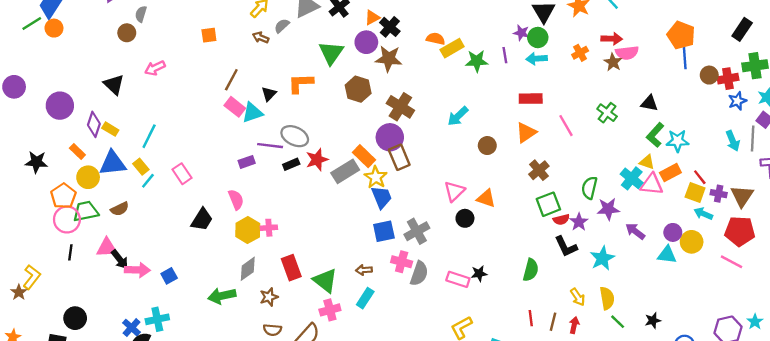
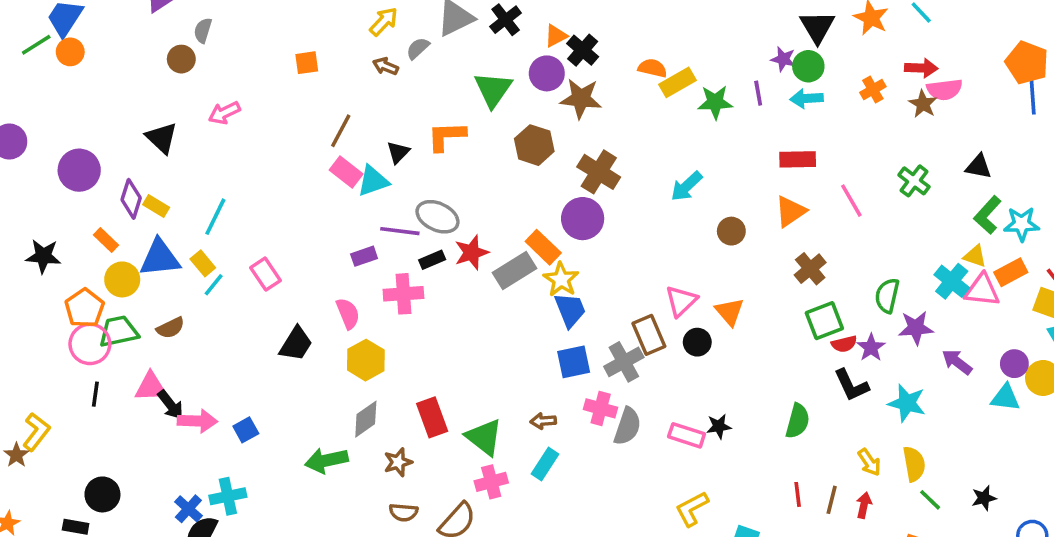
brown rectangle: (399, 157) -> (649, 335), moved
orange triangle: (486, 198) -> (730, 312), turned 30
pink cross: (269, 228) -> (403, 294), moved, size x1.5
cyan star: (602, 258) -> (907, 403), turned -30

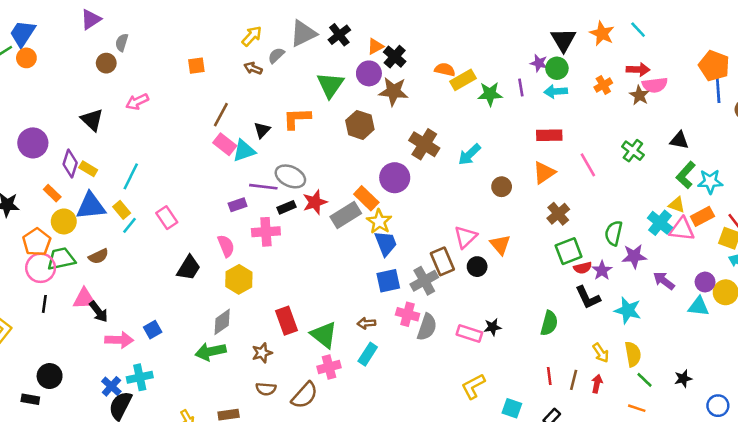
brown cross: (599, 172) -> (424, 144), moved
gray diamond: (366, 419) -> (222, 322), moved
pink arrow: (197, 421) -> (119, 340), moved

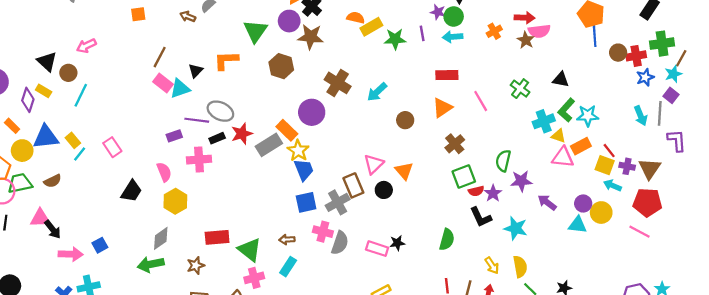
brown circle: (106, 63) -> (68, 73), moved
yellow rectangle: (88, 169) -> (44, 91), moved
cyan line: (131, 176) -> (81, 95), moved
cyan cross: (660, 223) -> (544, 121), moved, turned 30
red rectangle: (287, 321) -> (217, 237), turned -75

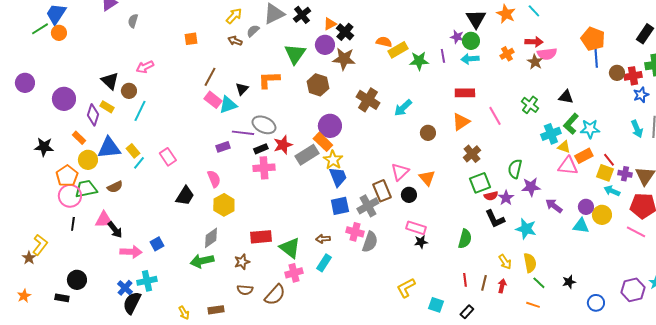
purple circle: (312, 112) -> (330, 126), moved
pink cross: (199, 160) -> (264, 168), moved
pink rectangle: (377, 249) -> (416, 228), moved

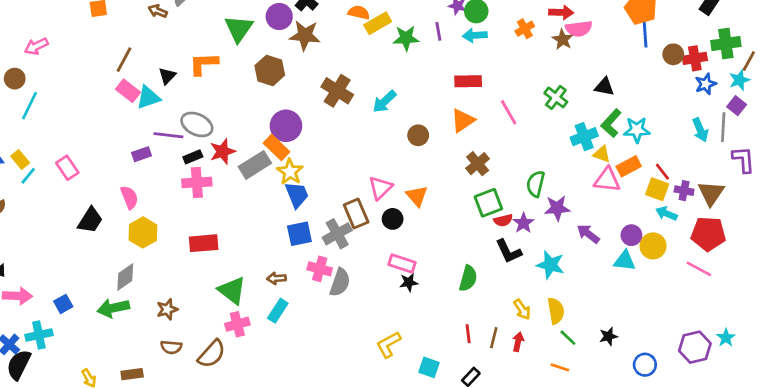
red rectangle: (261, 237) -> (204, 243), moved
blue square: (157, 244) -> (63, 304), moved

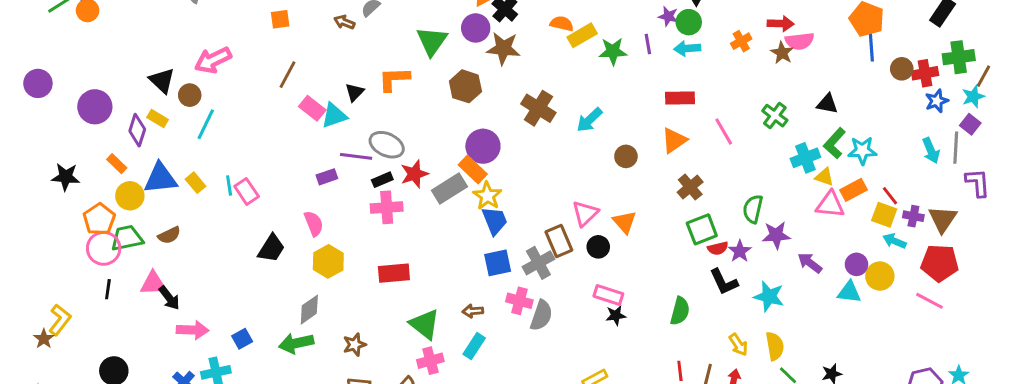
pink arrow: (36, 46) -> (213, 60), size x1.4
brown line: (124, 60) -> (287, 75), moved
cyan line: (28, 176) -> (229, 186), moved, turned -48

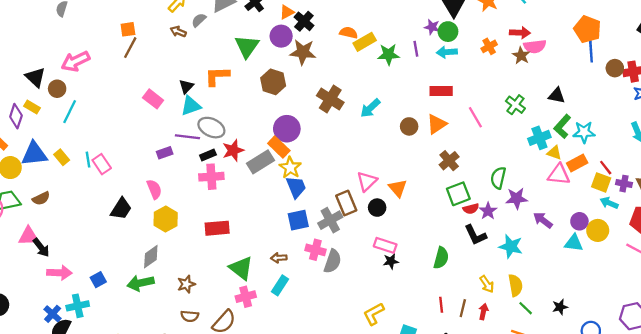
brown line: (287, 75) -> (130, 48), moved
cyan triangle: (334, 116) -> (191, 106), moved
brown circle: (626, 156) -> (409, 126), moved

